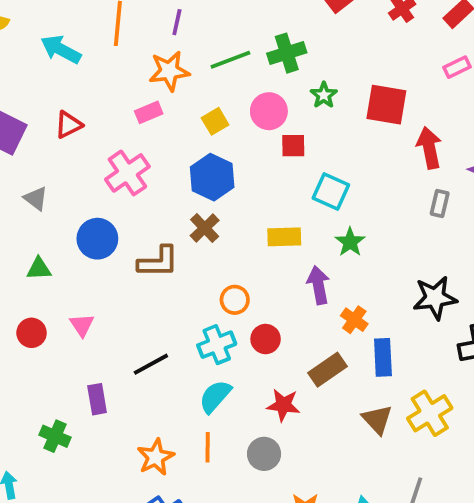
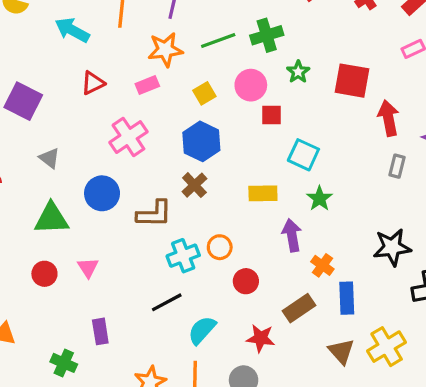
red triangle: (68, 125) -> (93, 83), moved
green triangle: (39, 269) -> (51, 219), size x1.6
cyan cross: (217, 345) -> (183, 256), moved
black line: (151, 364) -> (167, 302), moved

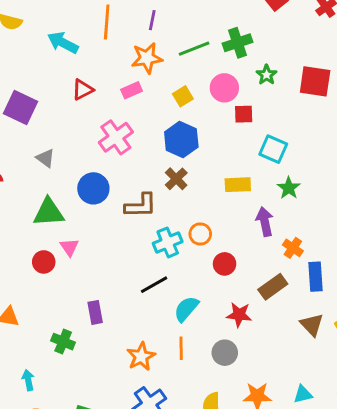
pink triangle: (88, 268) -> (69, 247), moved

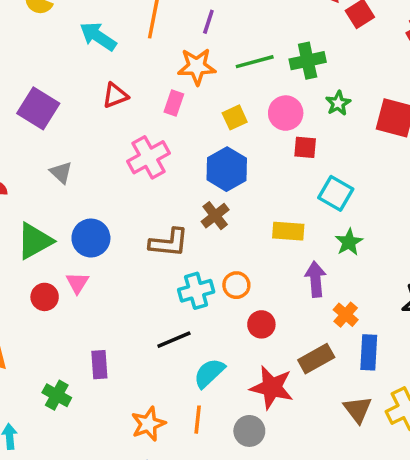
pink rectangle: (132, 90) -> (174, 103), turned -54
blue circle: (93, 188) -> (91, 238), moved
green triangle: (49, 212) -> (35, 241), moved, turned -32
red star: (239, 315) -> (272, 387), size x1.4

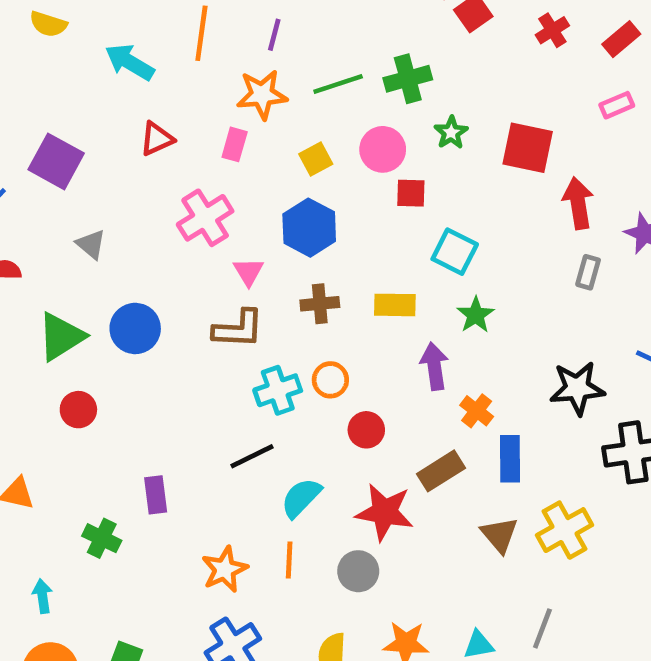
brown cross: (215, 216) -> (320, 304), moved, turned 36
pink triangle: (77, 283) -> (248, 272), moved

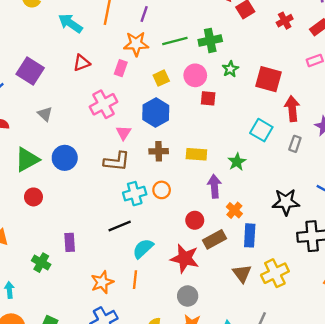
cyan square: (455, 252) -> (261, 130), moved
red circle: (366, 430) -> (195, 220), moved
gray circle: (358, 571) -> (188, 296), moved

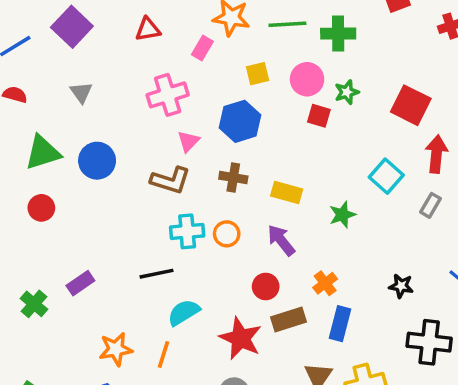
green star: (230, 69) -> (347, 92), moved
purple arrow: (214, 186) -> (281, 240), moved, turned -45
black star: (286, 202) -> (401, 286), size x0.6
purple rectangle: (70, 242) -> (80, 283), turned 48

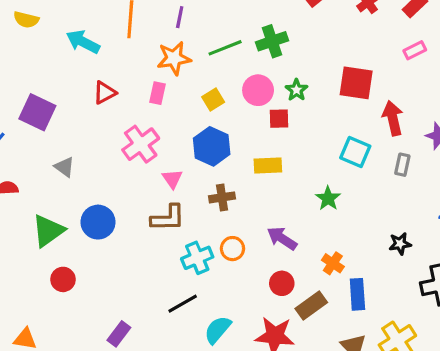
yellow rectangle: (287, 192) -> (268, 165), moved

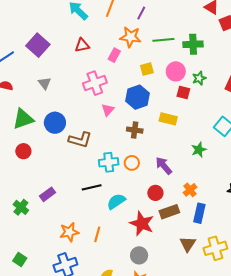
brown L-shape: (168, 218) -> (80, 140), moved
cyan semicircle: (218, 330) -> (116, 201), moved

